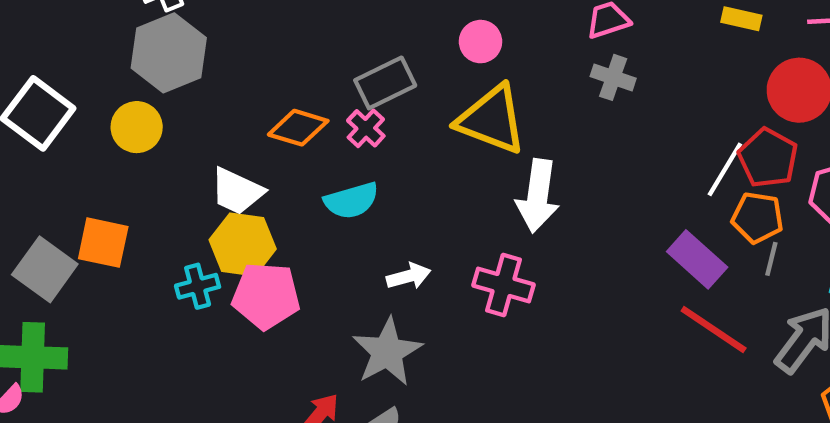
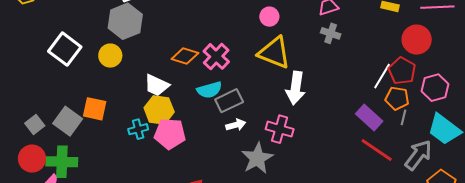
gray rectangle: (385, 83) -> (229, 101), moved
pink cross: (366, 128) -> (216, 56), size x1.5
gray star: (387, 352) -> (257, 158), moved

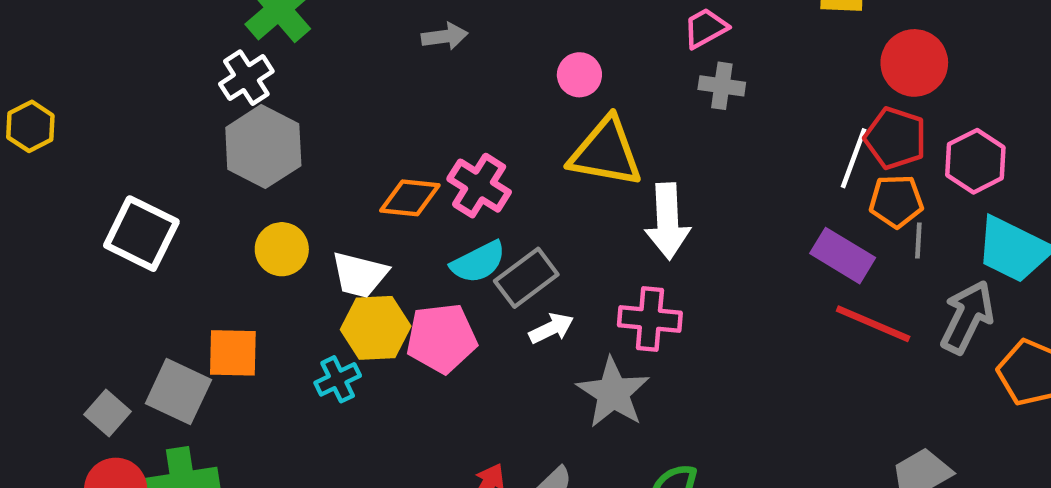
yellow circle: (110, 56) -> (282, 249), moved
pink pentagon: (170, 134) -> (441, 338), moved

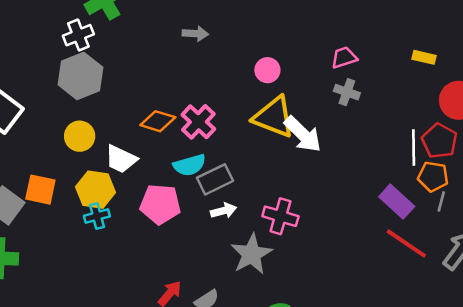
white line: (854, 158) -> (414, 148), turned -32
white arrow: (668, 221) -> (303, 134), moved, turned -54
yellow hexagon: (376, 328) -> (96, 190), moved

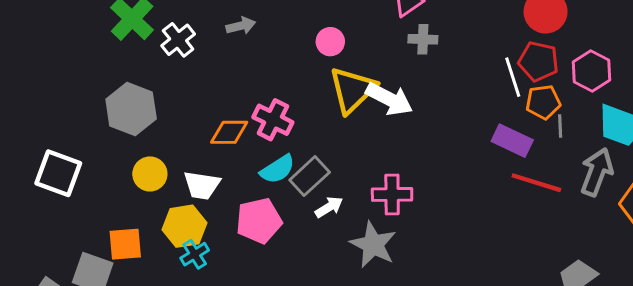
white cross: (78, 35) -> (178, 40), moved
yellow triangle: (274, 117) -> (352, 90), turned -48

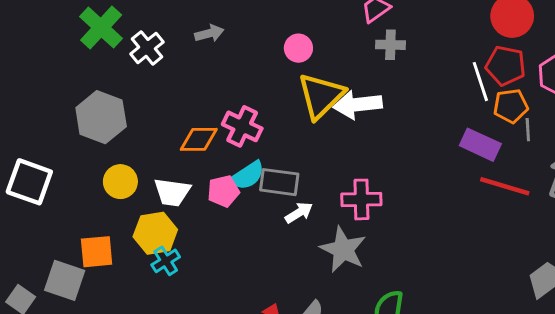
white arrow: (389, 99) -> (358, 105), turned 147
gray rectangle: (310, 176) -> (279, 182), turned 51
pink pentagon: (259, 221) -> (223, 191), moved, size x0.7

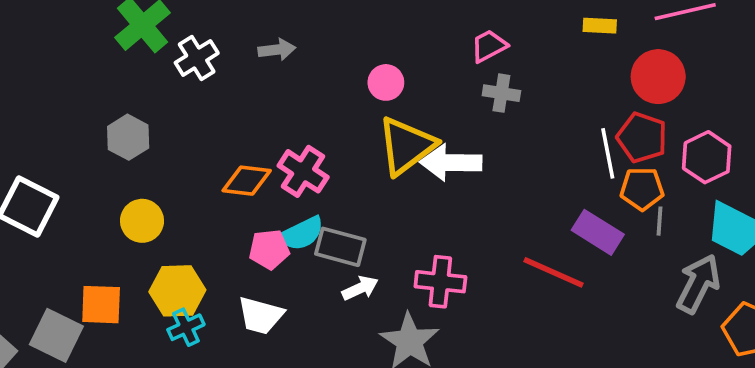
gray hexagon: (101, 117) -> (128, 137), size x0.7
red line: (505, 186) -> (553, 272), moved
white trapezoid: (172, 192) -> (261, 315), moved

